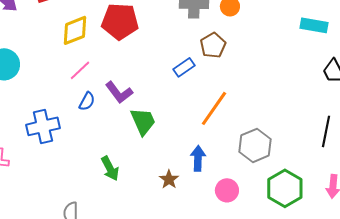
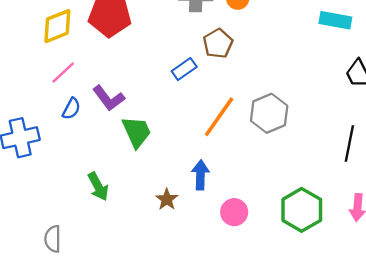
gray hexagon: (255, 145) -> (269, 113), moved

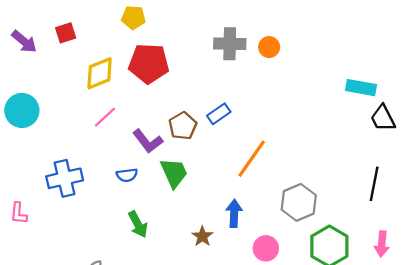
cyan rectangle: (335, 20) -> (361, 88), moved
brown pentagon: (218, 43) -> (183, 126), moved
blue semicircle: (71, 109) -> (127, 175), moved, turned 55
gray hexagon: (269, 113) -> (299, 202), moved

